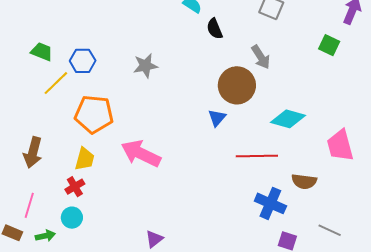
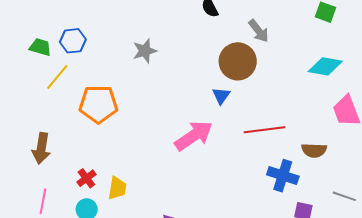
blue hexagon: (83, 61) -> (73, 41), moved
cyan diamond: (288, 119) -> (325, 66), moved
pink arrow: (141, 154) -> (194, 136), moved, turned 126
yellow trapezoid: (85, 159) -> (117, 188), moved

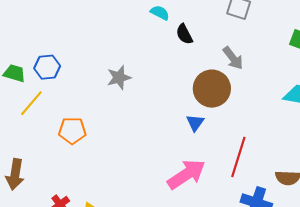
orange pentagon: (98, 104) -> (72, 131), size x0.7
red line: (265, 130) -> (238, 157), turned -66
pink arrow: (194, 136) -> (186, 174), moved

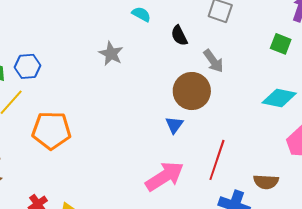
black semicircle: (184, 34) -> (179, 36), moved
gray star: (119, 77) -> (111, 54), moved, turned -30
orange pentagon: (72, 131) -> (51, 130), size x1.4

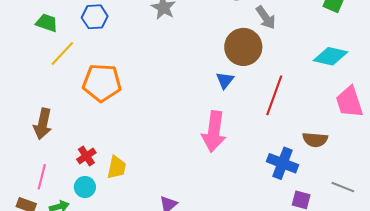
blue hexagon: (27, 66) -> (95, 17), moved
red line: (217, 160) -> (274, 95), moved
pink arrow: (165, 176) -> (214, 132), turned 129

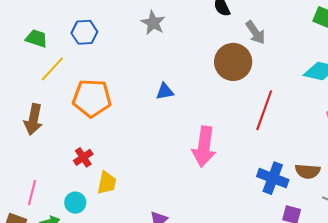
blue triangle: (225, 80) -> (165, 91), moved, turned 42
brown arrow: (43, 124) -> (33, 119), moved
brown semicircle: (315, 140) -> (308, 171), moved
red cross: (86, 156) -> (83, 157), moved

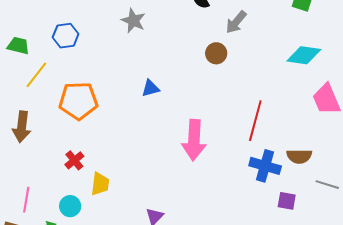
gray arrow: (255, 32) -> (236, 22), turned 80
brown circle: (233, 62) -> (216, 53), size x0.6
red line: (264, 110) -> (255, 121), moved

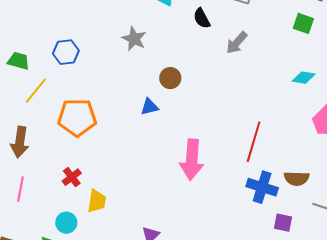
brown circle: (216, 53) -> (170, 78), moved
cyan diamond: (304, 55) -> (304, 78), size x0.7
pink line: (26, 200) -> (21, 189), moved

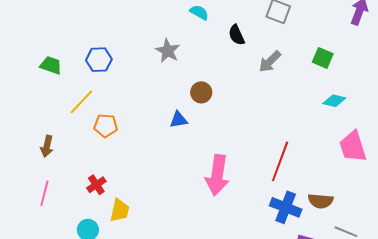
green square: (303, 23) -> (323, 58), moved
yellow line: (36, 91) -> (81, 102), moved
orange pentagon: (77, 117) -> (106, 126), size x0.6
brown arrow: (20, 142) -> (47, 146), size x0.7

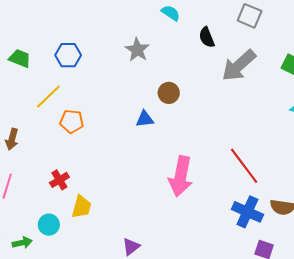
gray arrow: (270, 62) -> (239, 65), size x1.5
red line: (280, 161) -> (244, 166), turned -60

